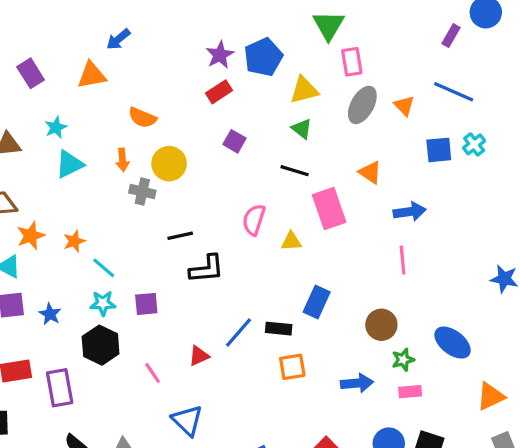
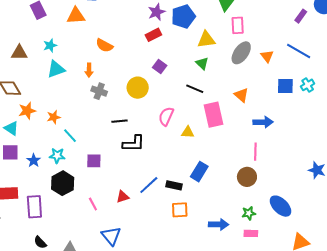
yellow circle: (169, 164) -> (138, 88), moved
cyan star: (103, 303) -> (57, 156), moved
brown circle: (381, 325) -> (247, 177), moved

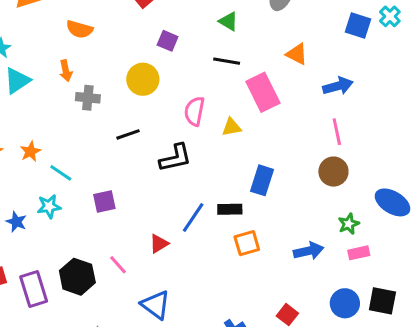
blue square: (285, 86) -> (358, 26), turned 30
black L-shape: (134, 143) -> (175, 158), moved
black hexagon: (63, 183) -> (77, 277), moved

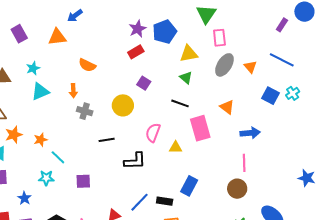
blue star: (16, 222) -> (24, 198), moved

